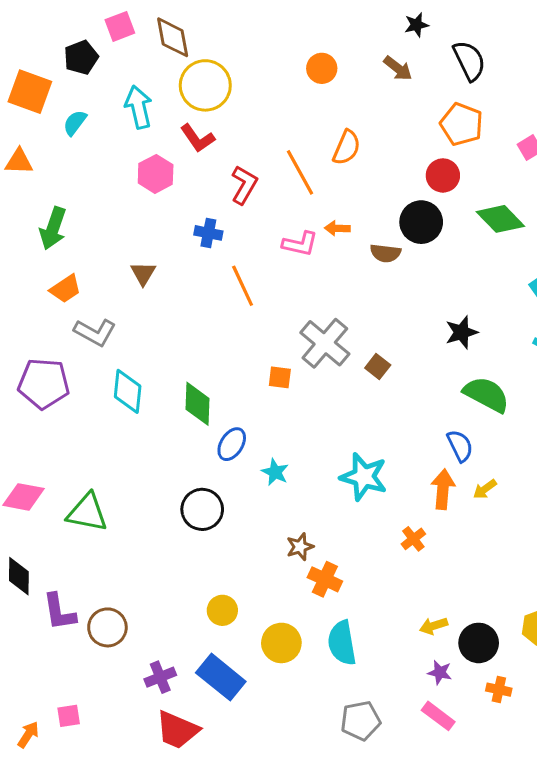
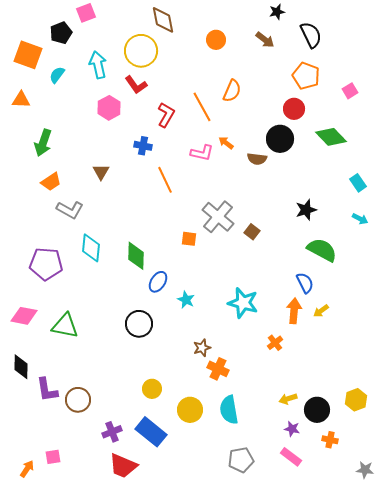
brown diamond: (173, 37) -> (163, 20), moved
orange arrow: (337, 228) -> (226, 143), turned 35
purple pentagon: (44, 384) -> (46, 264), moved

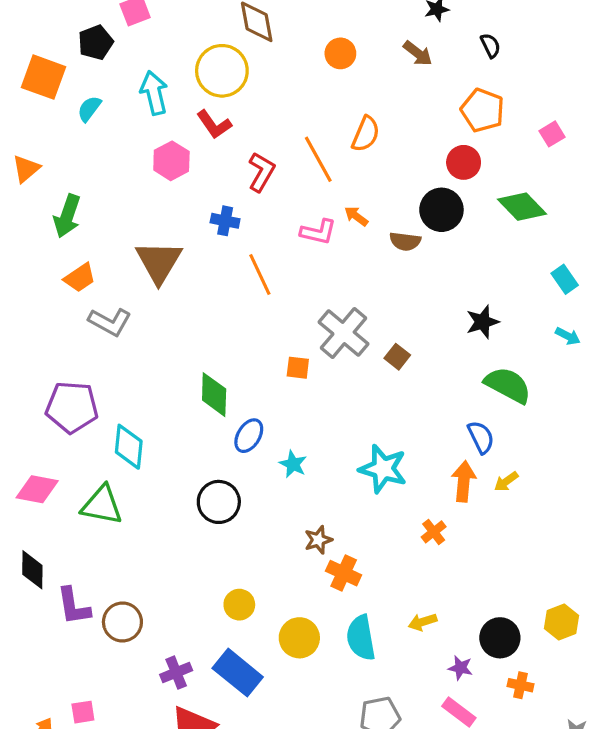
black semicircle: (311, 35) -> (490, 46), size x0.6
orange triangle: (21, 100) -> (26, 169), moved, turned -42
brown triangle: (101, 172) -> (159, 262), size x1.8
cyan diamond: (91, 248) -> (129, 447), moved
yellow arrow: (288, 399) -> (423, 622), moved

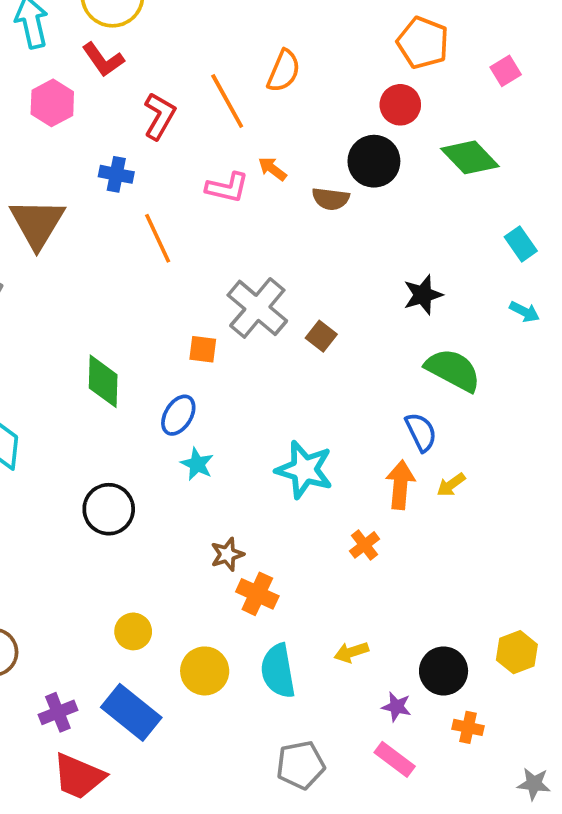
blue ellipse: (249, 436) -> (178, 415), moved

